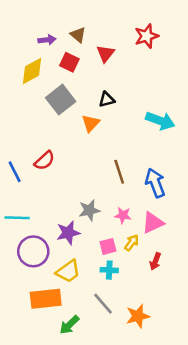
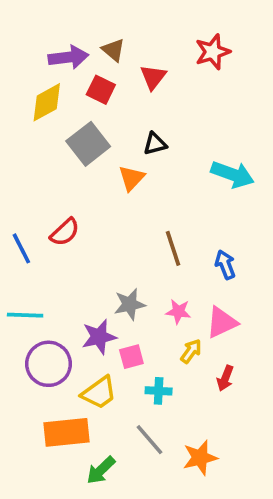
purple arrow: (47, 40) -> (68, 57), size x1.5
blue arrow: (155, 183) -> (225, 265), size x0.7
pink square: (108, 246) -> (131, 357), moved

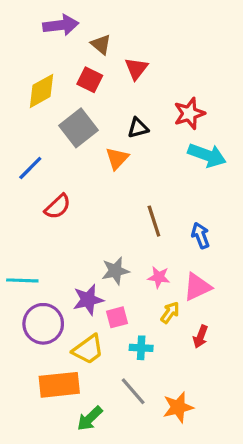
red star: (213, 52) -> (189, 113), moved
purple arrow: (68, 57) -> (61, 25), moved
blue line: (21, 248) -> (30, 168), moved, turned 72

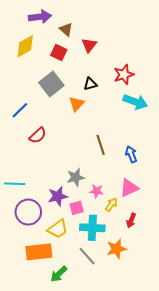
yellow diamond: (42, 91) -> (25, 46), moved
pink star: (159, 277) -> (97, 191), moved
cyan cross: (141, 348) -> (92, 228), size x1.6
orange star: (178, 407) -> (116, 249), moved

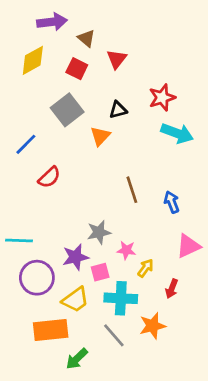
pink triangle: (129, 188) -> (188, 246), moved

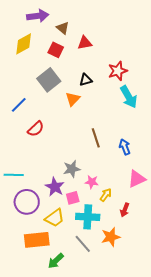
red triangle: (117, 59) -> (85, 43), turned 42
cyan arrow: (177, 133) -> (129, 97), turned 40
purple star: (75, 257) -> (55, 187), turned -30

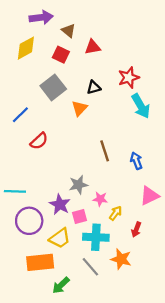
orange star: (111, 237) -> (121, 259), turned 30

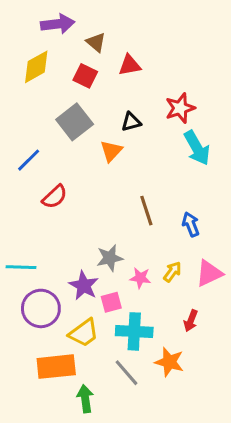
yellow arrow: (116, 213) -> (172, 272), moved
green arrow: (61, 285) -> (85, 399), turned 126

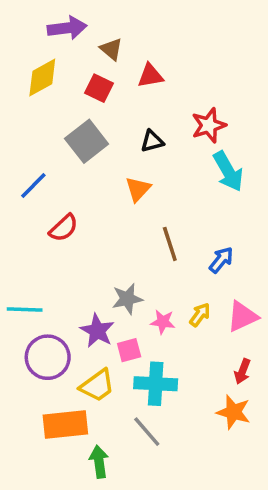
orange triangle: (111, 151) -> (138, 189), moved
blue arrow: (191, 224) -> (221, 260), turned 60
red arrow: (191, 321) -> (242, 371), moved
orange star: (169, 362) -> (234, 412), moved

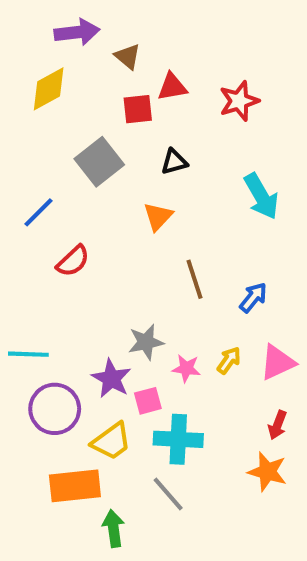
red square: (99, 88) -> (138, 109), moved, turned -32
red star: (209, 125) -> (239, 101), moved

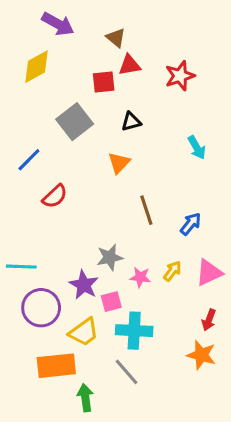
purple arrow: (77, 32) -> (58, 24), turned 36
brown triangle: (128, 56) -> (116, 38), moved
cyan arrow: (261, 196) -> (197, 148), size x0.7

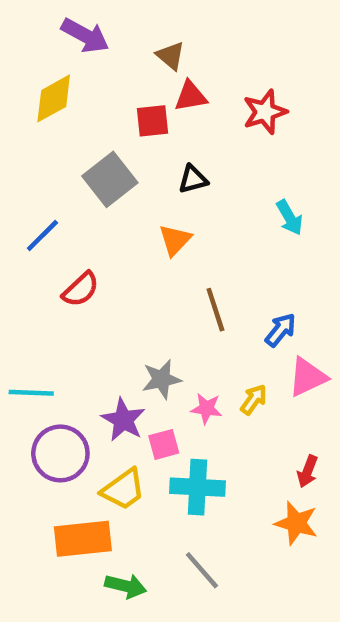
pink triangle: (209, 273) -> (308, 377), moved
gray line: (127, 372) -> (202, 570), moved
green arrow: (85, 398) -> (126, 586), turned 112

